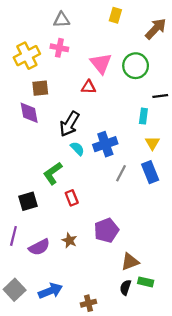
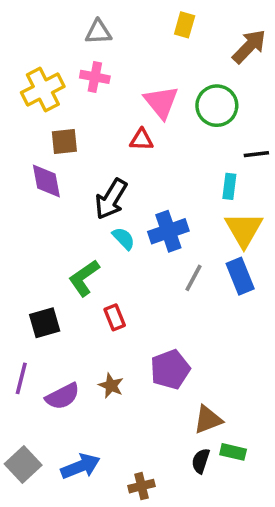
yellow triangle: (152, 143) -> (244, 229), size x1.6

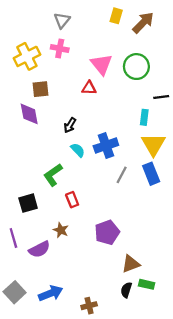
gray triangle: (98, 32) -> (62, 20), turned -48
brown arrow: (249, 46) -> (143, 23), moved
black arrow: (111, 199) -> (70, 125), size x0.6
purple line: (21, 378) -> (13, 238), turned -30
brown star: (111, 386) -> (61, 230), moved

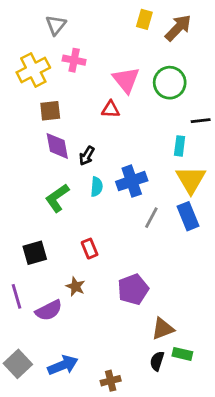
gray triangle: (62, 20) -> (56, 25), moved
purple diamond: (29, 114) -> (57, 146), moved
cyan semicircle: (78, 150) -> (97, 187), turned 49
green L-shape: (53, 175) -> (57, 198), moved

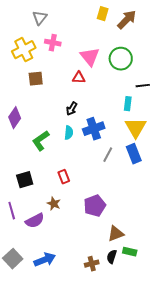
purple diamond: (57, 146) -> (15, 118), moved, turned 45
black arrow: (87, 156) -> (72, 109), moved
brown cross: (111, 381) -> (92, 264), moved

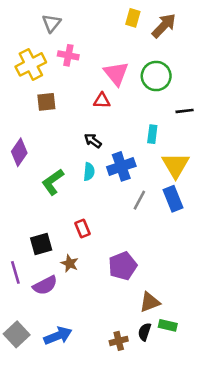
cyan rectangle: (128, 104) -> (152, 134), moved
black arrow: (72, 109) -> (93, 141), turned 96
black square: (25, 180) -> (41, 244), moved

